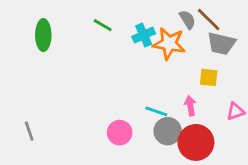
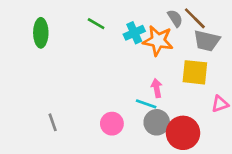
yellow square: (209, 77) -> (195, 72), size x1.5
pink arrow: (190, 106) -> (157, 88), moved
gray line: (29, 131) -> (53, 122), moved

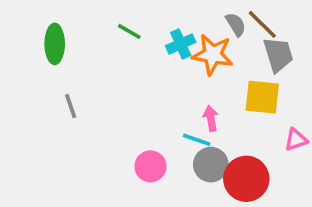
gray trapezoid: (207, 41) -> (278, 55), turned -120
gray line: (53, 122) -> (71, 106), moved

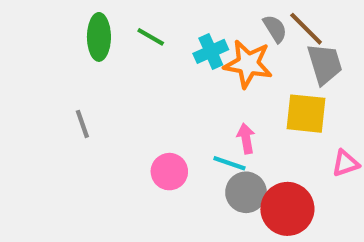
green ellipse: (55, 44) -> (99, 37), moved
pink circle: (150, 166) -> (169, 172), moved

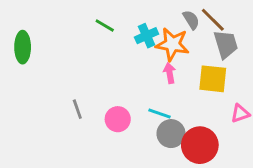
green ellipse: (99, 37) -> (23, 47), moved
gray line: (82, 124) -> (77, 109), moved
pink arrow: (246, 138) -> (170, 73), moved

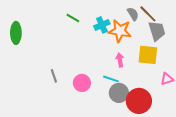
pink arrow: (170, 73) -> (120, 60), moved

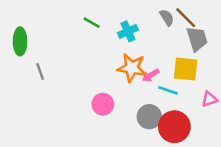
orange star: (120, 31) -> (132, 68), moved
pink arrow: (120, 60) -> (151, 75), turned -112
gray line: (54, 76) -> (40, 72), moved
cyan line: (111, 79) -> (168, 90), moved

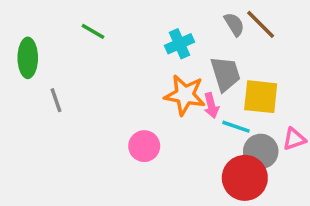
green line: (92, 23) -> (93, 31), moved
gray trapezoid: (197, 39) -> (225, 74), moved
pink arrow: (151, 75) -> (211, 106), turned -72
gray circle: (149, 117) -> (261, 151), moved

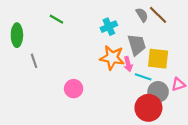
pink circle: (144, 146) -> (74, 89), moved

